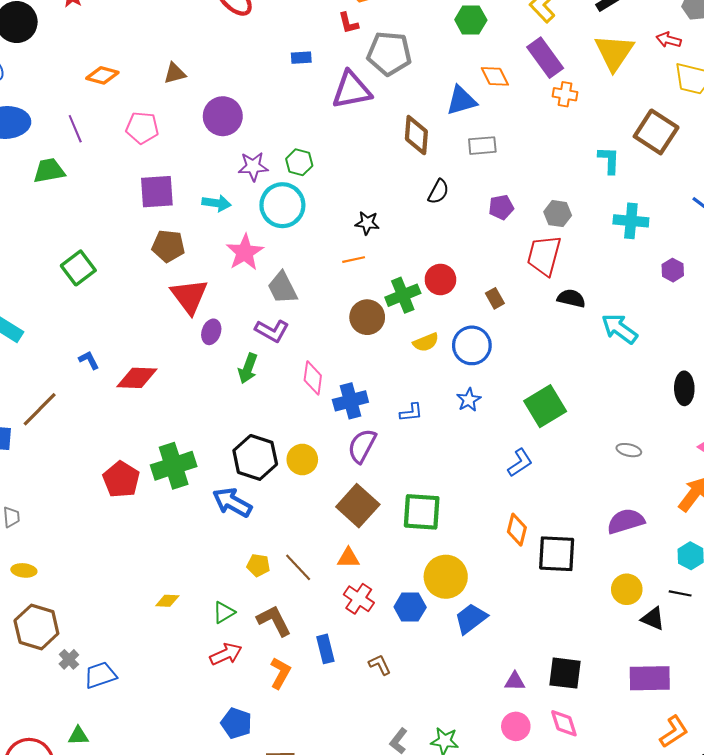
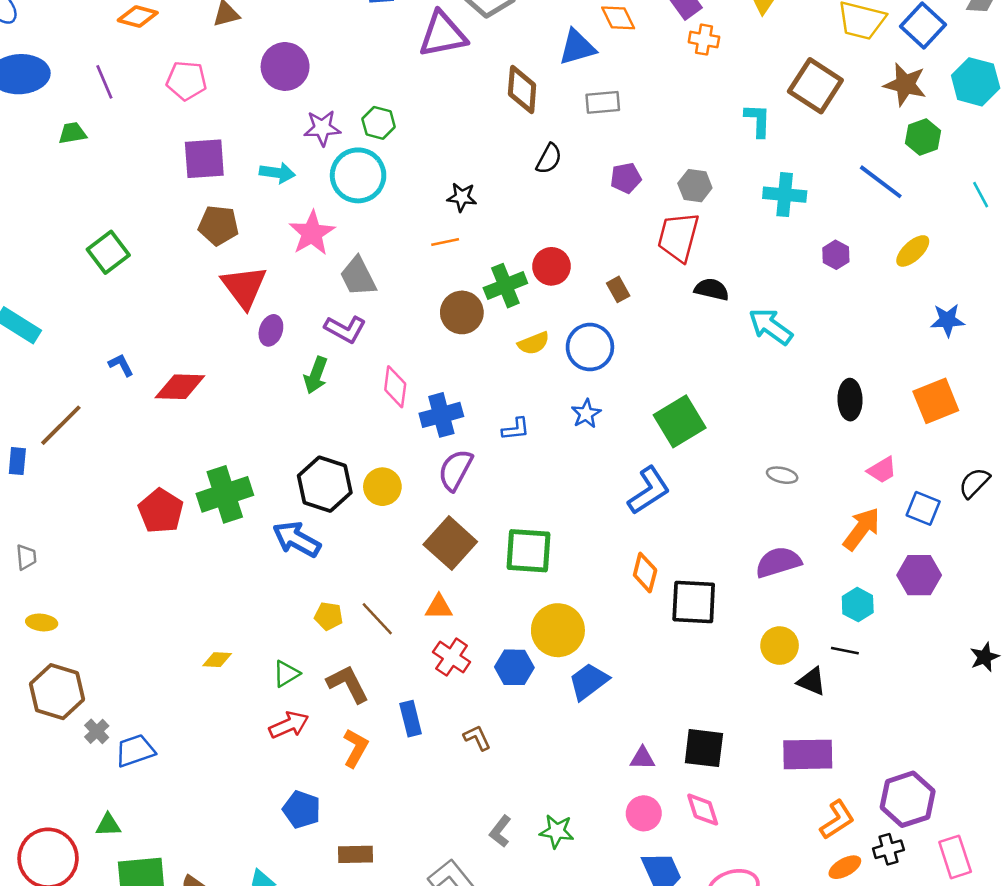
green trapezoid: (49, 171) -> (72, 133), size x0.7
blue L-shape: (520, 463) -> (649, 491), size x1.4

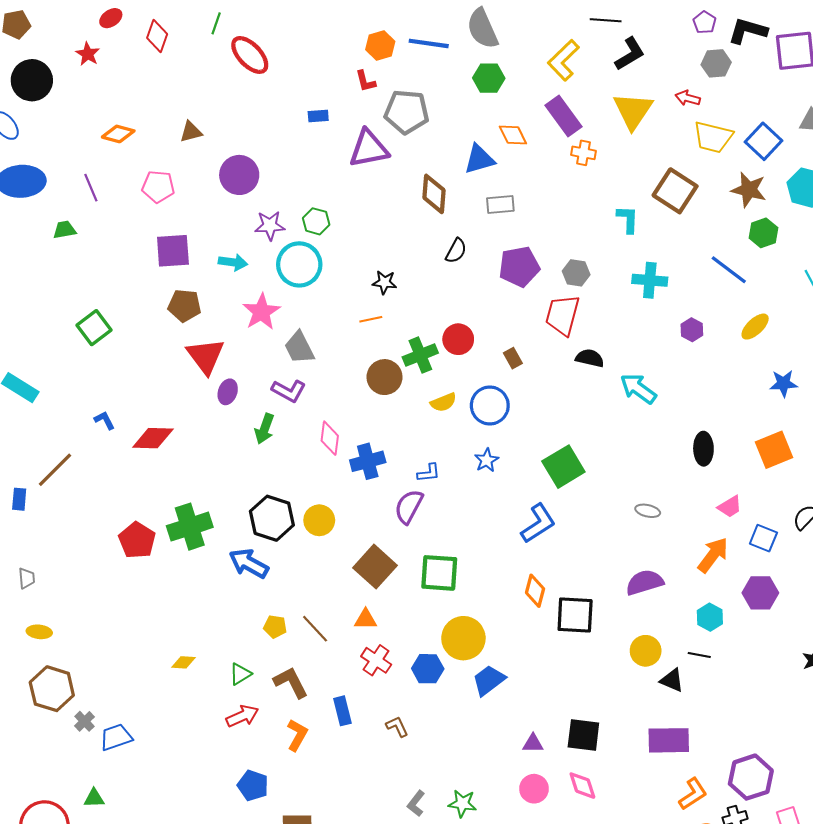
purple pentagon: (626, 178) -> (519, 267), size x1.6
purple semicircle: (455, 470) -> (409, 507), moved

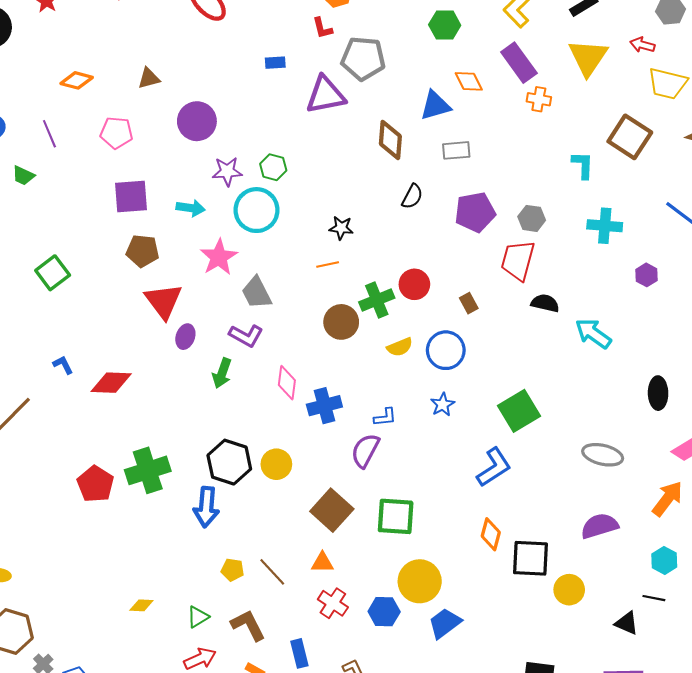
green trapezoid: (64, 230) -> (23, 176), turned -145
gray ellipse: (648, 511) -> (603, 455), size x1.6
blue arrow: (249, 563) -> (206, 507), turned -114
yellow circle: (646, 651) -> (569, 590), moved

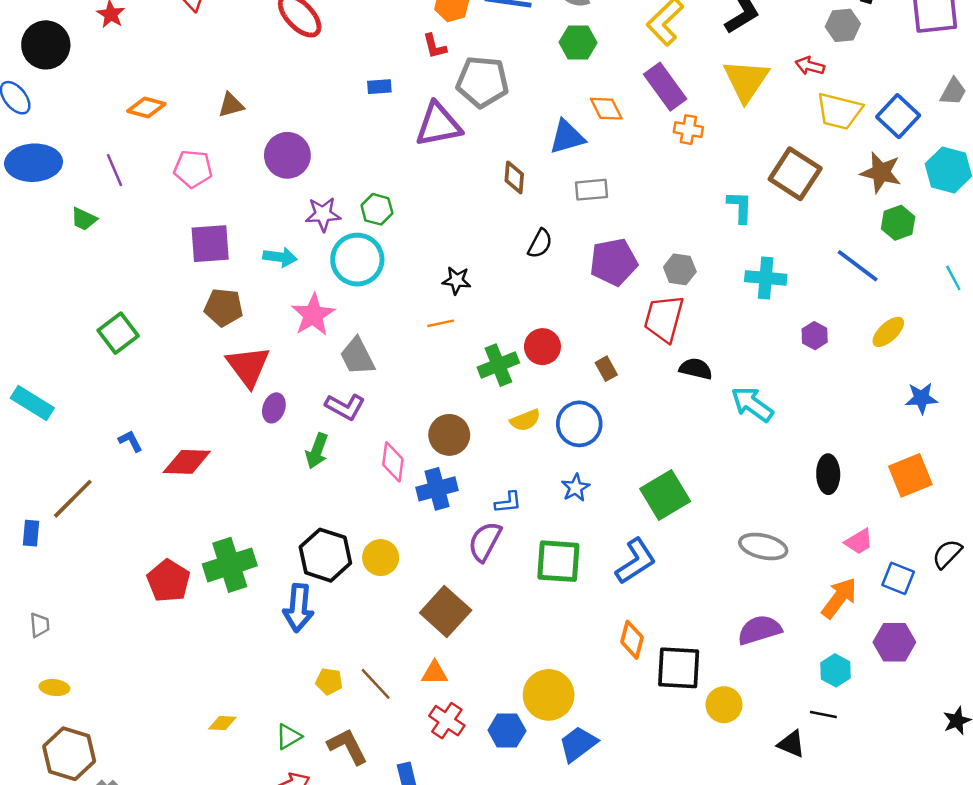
brown diamond: (390, 140) -> (514, 177), size x0.7
brown circle: (341, 322) -> (449, 435), moved
green square: (396, 516) -> (558, 561), moved

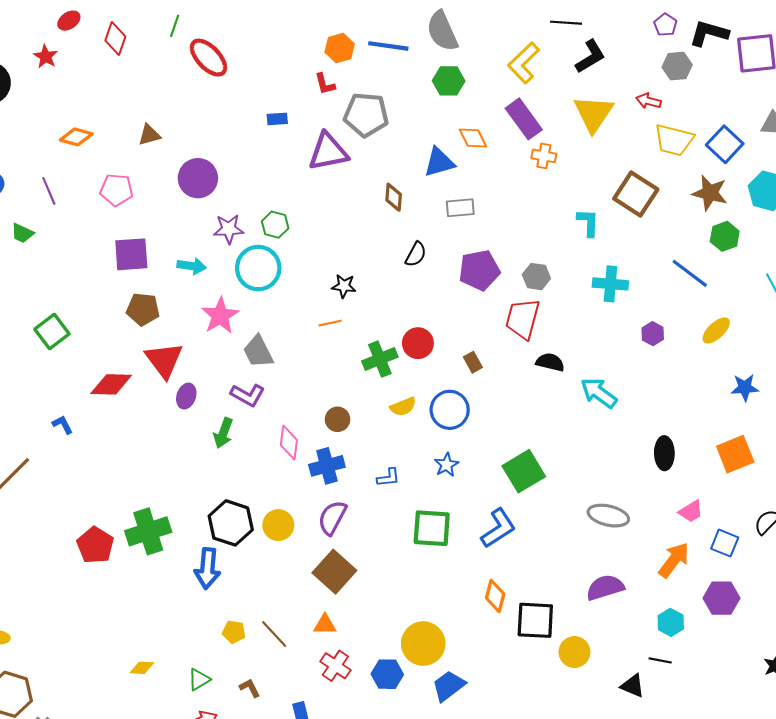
brown circle: (449, 435) -> (338, 419), size x0.7
red diamond: (187, 462) -> (111, 384), moved
purple semicircle: (485, 542) -> (332, 518), moved
brown L-shape: (347, 746) -> (250, 688), size x0.6

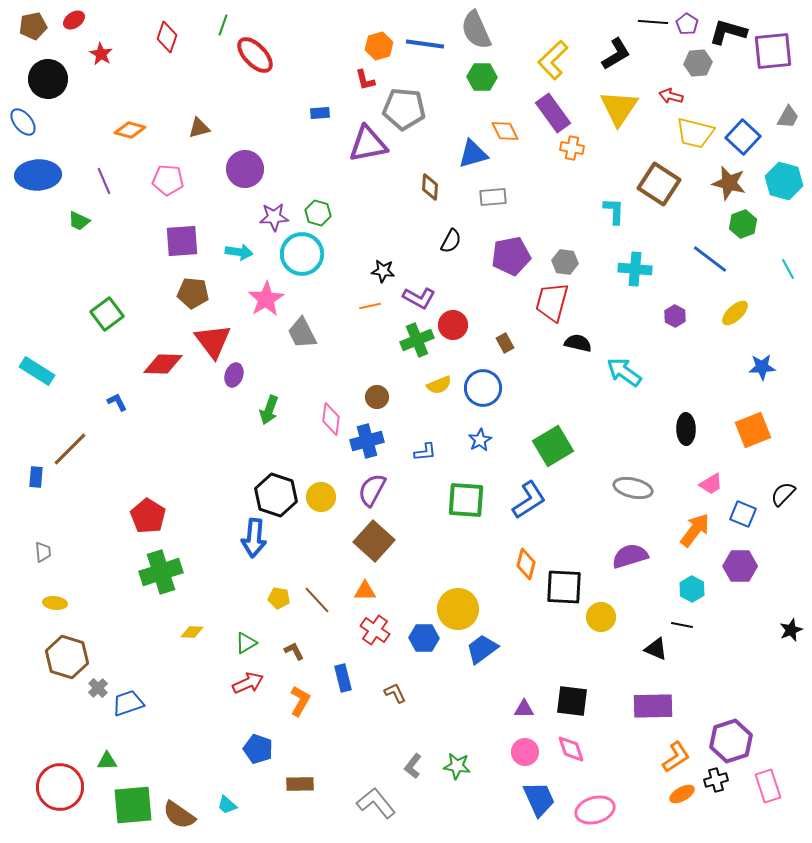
red ellipse: (69, 21) -> (74, 20), moved
black line: (566, 23) -> (653, 22), moved
purple L-shape: (248, 395) -> (419, 298), moved
green cross: (148, 531) -> (161, 572), moved

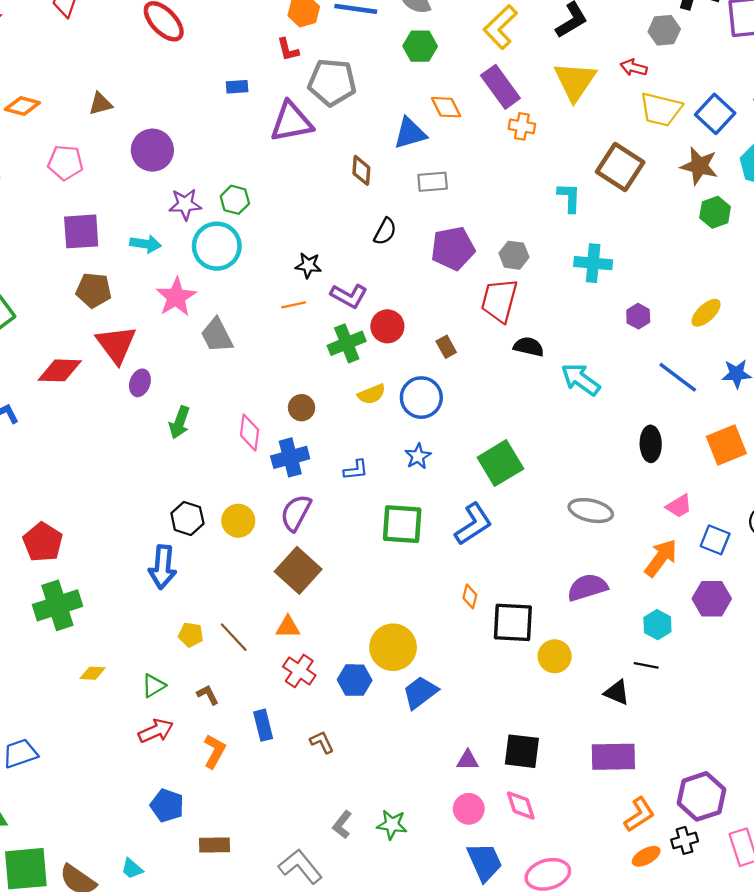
blue line: (710, 259) -> (678, 377), moved
black hexagon: (276, 495) -> (187, 518), size x0.7
orange diamond: (526, 564) -> (470, 596), size x0.7

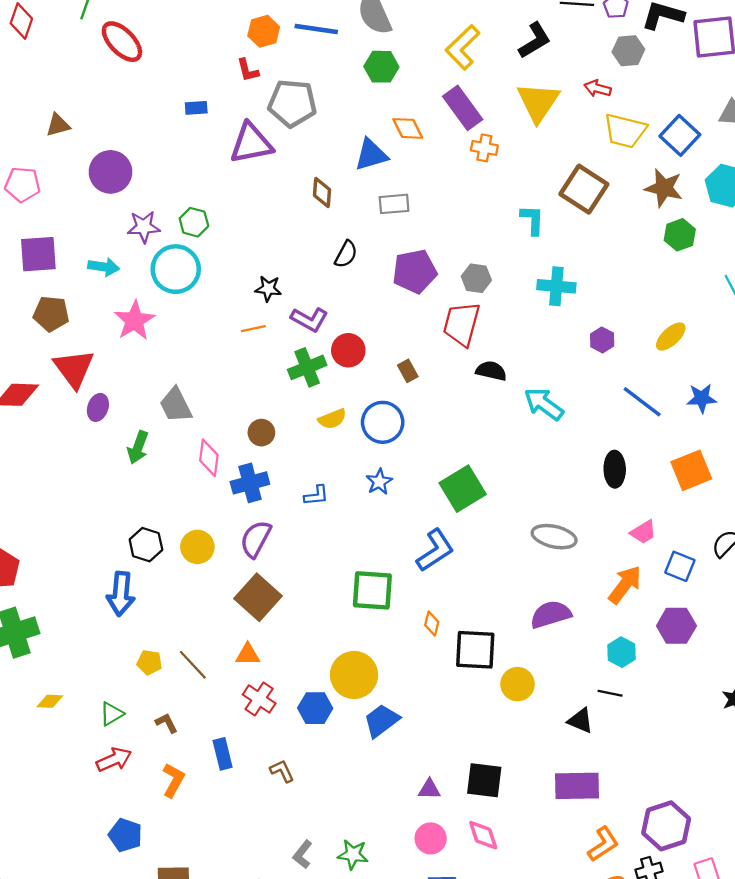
gray trapezoid: (217, 335) -> (176, 405), moved
green square: (402, 524) -> (372, 590), moved

